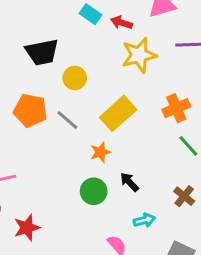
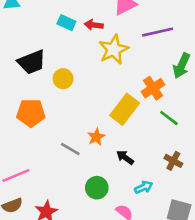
yellow rectangle: (118, 113) -> (125, 109), moved
gray line: (67, 120) -> (70, 149), moved
green circle: (94, 191) -> (97, 188), moved

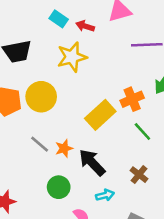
yellow star: (114, 49) -> (72, 57), moved
yellow circle: (63, 79) -> (41, 97), moved, size x1.5
orange star: (96, 137) -> (64, 148), moved
black arrow: (125, 157) -> (92, 162), size x1.6

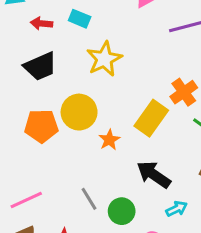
red arrow: (85, 26) -> (42, 23), moved
gray line: (40, 144) -> (89, 199), moved, turned 30
orange star: (64, 148) -> (109, 140), moved

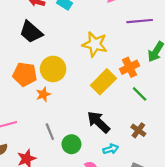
yellow star: (104, 59) -> (95, 44), moved, turned 30
black trapezoid: (40, 66) -> (31, 32), turned 55
orange star: (109, 140) -> (43, 94), moved

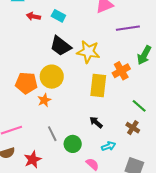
black trapezoid: (31, 32) -> (61, 46), moved
yellow rectangle: (103, 82) -> (98, 85), turned -35
green line: (140, 94) -> (139, 106), moved
black arrow: (98, 122) -> (96, 122), size x0.6

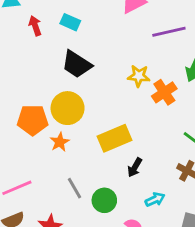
red arrow: (33, 16) -> (35, 26), turned 64
yellow star: (88, 52) -> (139, 76), moved, size x0.7
yellow rectangle: (98, 85) -> (114, 138), moved, turned 65
black arrow: (96, 122) -> (135, 167), turned -96

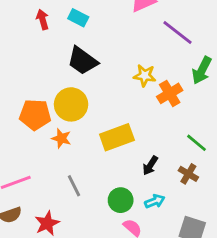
purple line: (169, 32) -> (177, 32), turned 48
orange star: (60, 142) -> (61, 138), turned -30
black arrow: (135, 167) -> (150, 165), moved
green circle: (104, 200) -> (121, 200), moved

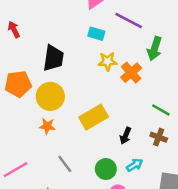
cyan rectangle: (78, 18) -> (96, 34), moved
black trapezoid: (82, 61) -> (53, 58), turned -108
orange pentagon: (35, 115) -> (18, 84), moved

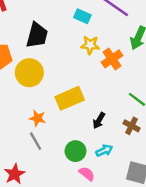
orange star: (47, 126) -> (38, 118), moved

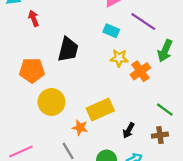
yellow circle: (29, 73) -> (51, 102), moved
orange star: (38, 118) -> (80, 128), moved
brown cross: (131, 126) -> (160, 135), turned -35

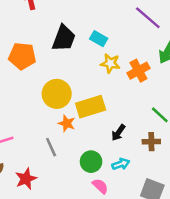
cyan rectangle: (111, 31) -> (99, 39), moved
yellow star: (119, 58) -> (110, 63), moved
yellow circle: (51, 102) -> (57, 94), moved

